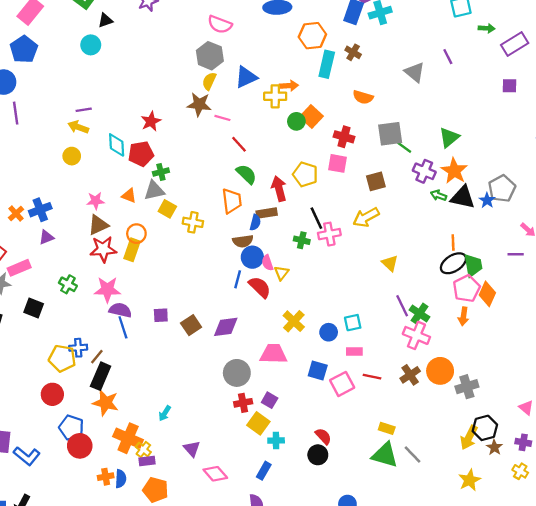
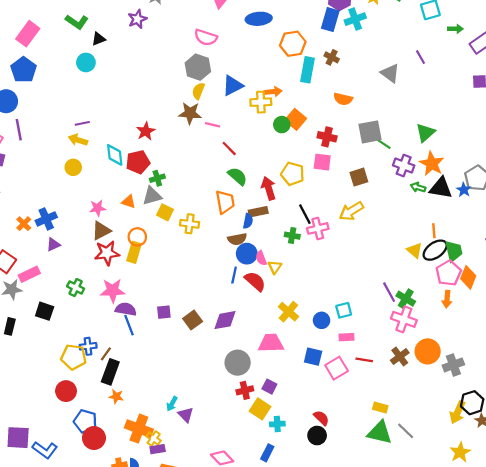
yellow triangle: (390, 263) -> (415, 250), moved
orange star: (106, 403) -> (116, 396), size x0.6
purple triangle: (192, 449) -> (186, 415), moved

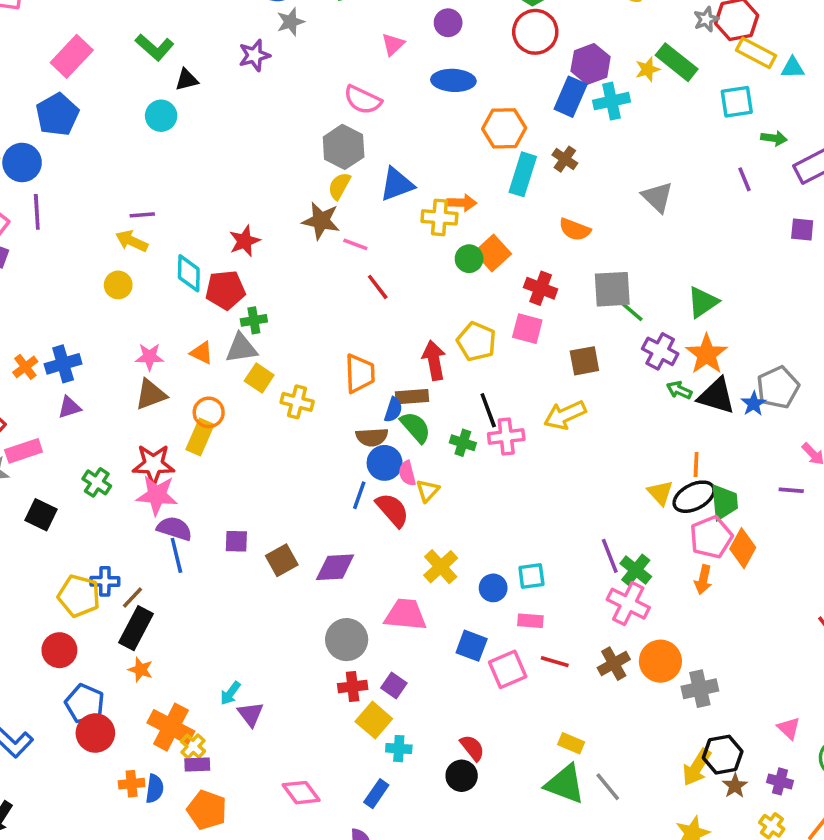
purple line: (420, 57) -> (744, 179), moved
green semicircle: (237, 176) -> (415, 427), moved
red star: (107, 253) -> (153, 464), moved

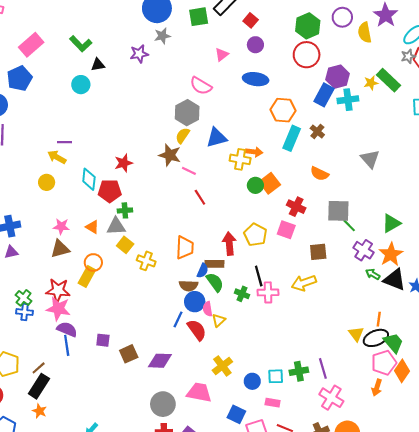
green trapezoid: (724, 502) -> (393, 343), turned -40
green cross: (636, 570) -> (299, 371), moved, turned 36
blue cross: (105, 581) -> (25, 312), moved

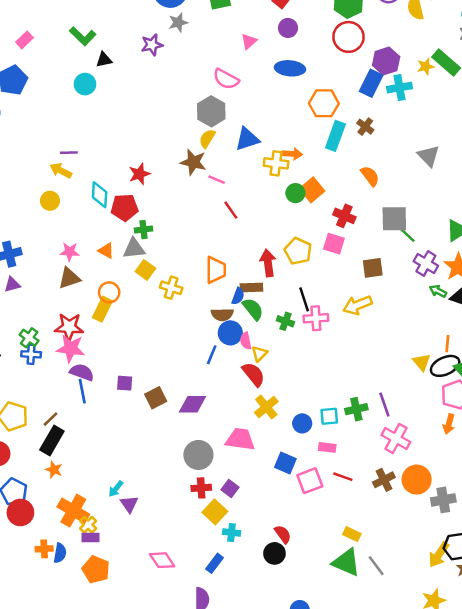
pink rectangle: (31, 45) -> (25, 40), size x0.6
orange semicircle: (319, 174) -> (370, 176), turned -150
red semicircle: (197, 330) -> (253, 374), moved

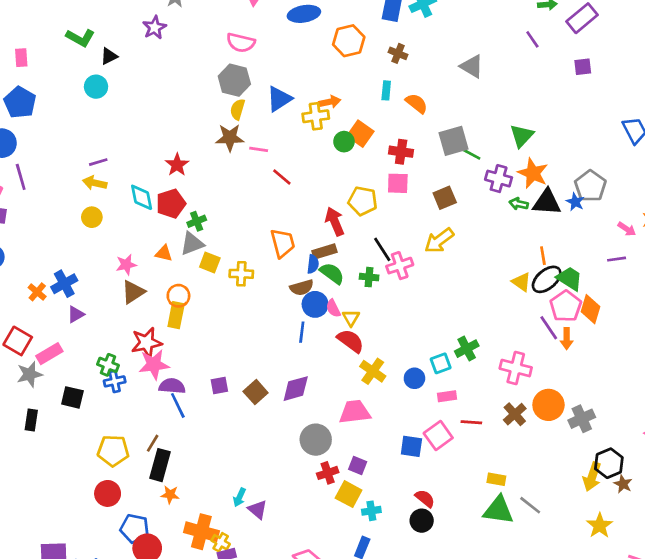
pink rectangle: (25, 40) -> (21, 58), turned -35
cyan rectangle: (335, 136) -> (386, 90), moved, size x0.6
purple line: (384, 405) -> (549, 328), moved
blue square: (285, 463) -> (411, 446), moved

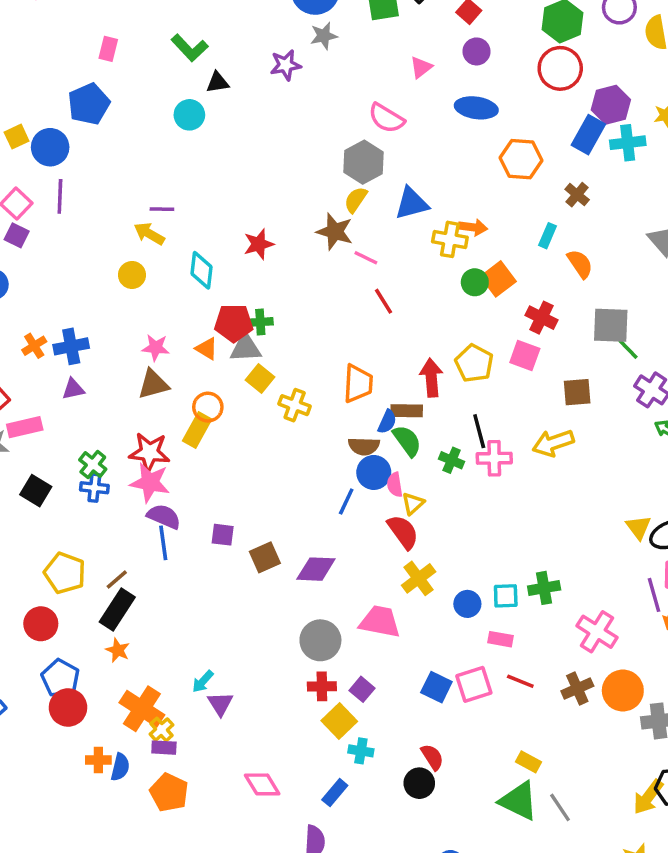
red pentagon: (171, 204) -> (234, 323), moved

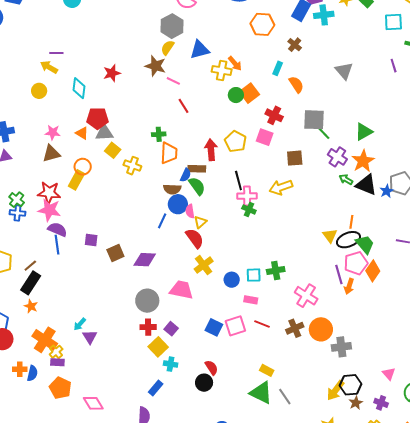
orange arrow: (473, 227) -> (235, 63), turned 42
green cross: (260, 322) -> (159, 134), moved
green cross: (452, 460) -> (249, 210), moved
pink diamond: (262, 784) -> (93, 403), moved

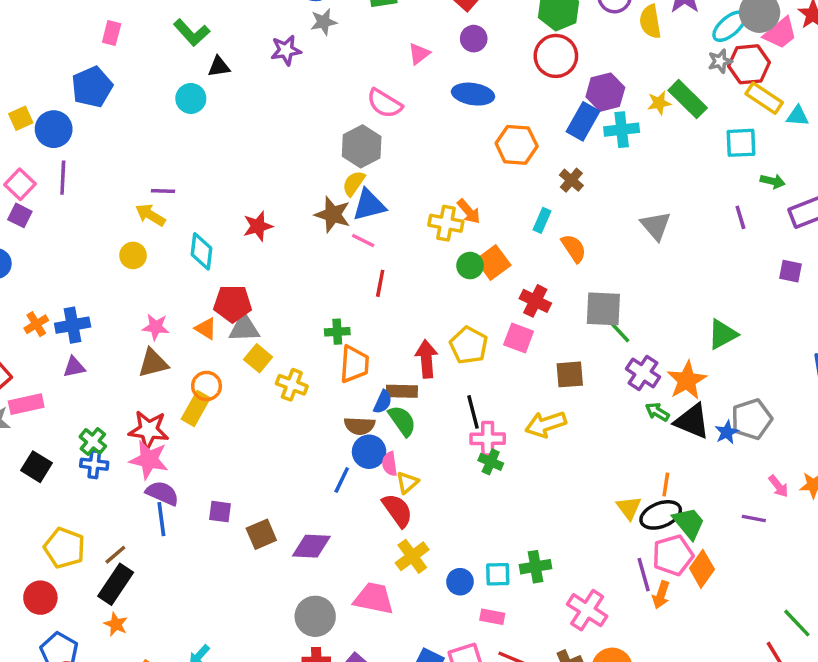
blue triangle: (200, 50) -> (369, 205), moved
red line: (184, 106) -> (380, 283), turned 42
green triangle: (364, 132) -> (722, 334), moved

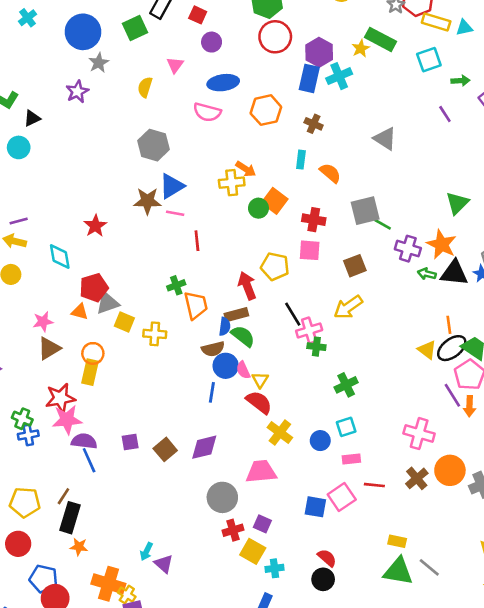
pink semicircle: (385, 103) -> (207, 112), moved
yellow semicircle: (354, 183) -> (145, 87), moved
green cross: (535, 567) -> (346, 385), moved

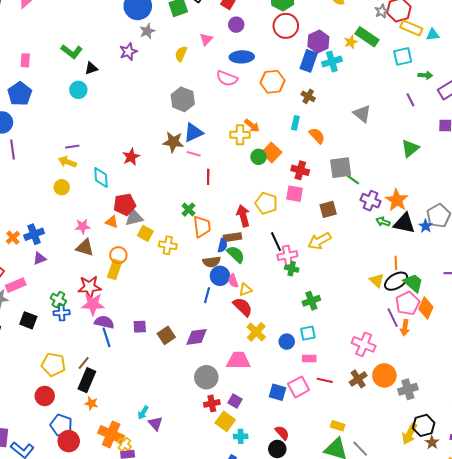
green triangle: (457, 203) -> (410, 148), moved
green cross: (176, 285) -> (189, 210), turned -32
brown triangle: (49, 348) -> (85, 248), turned 42
yellow triangle: (260, 380) -> (245, 290), turned 32

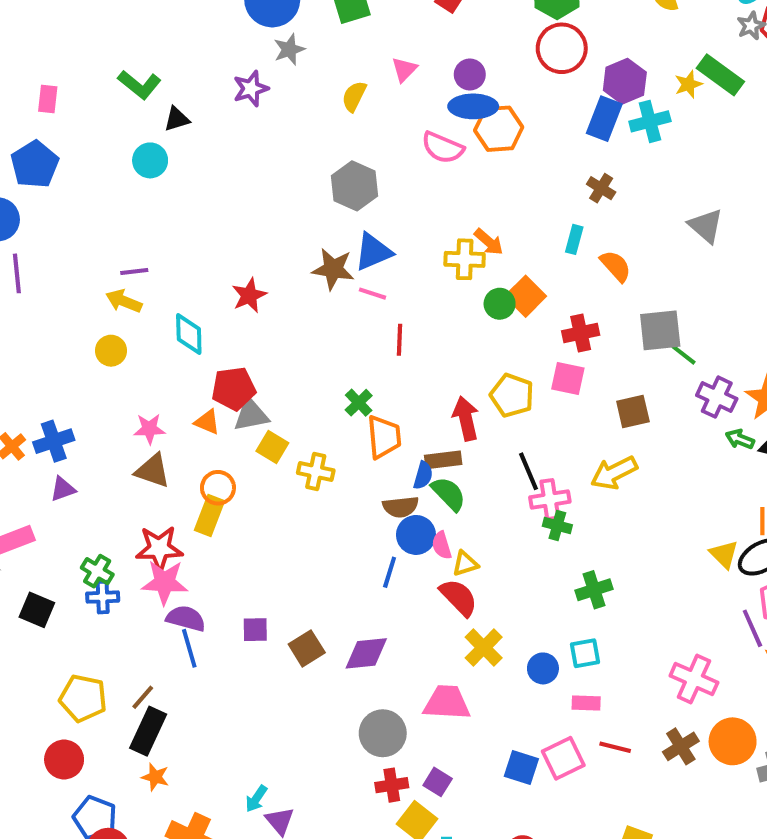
purple circle: (236, 25) -> (470, 75), moved
orange hexagon: (273, 82) -> (499, 129), moved
red cross: (300, 170) -> (581, 333), turned -30

